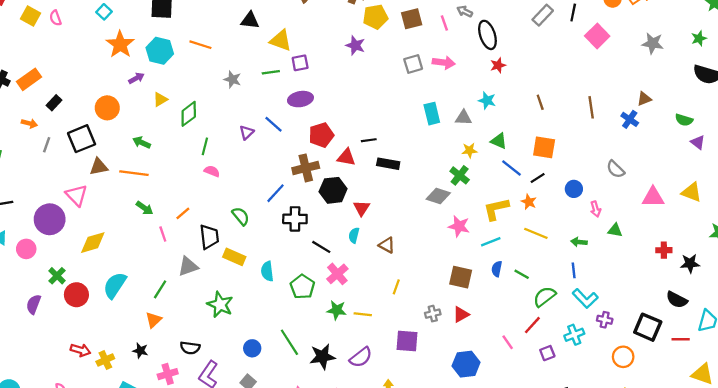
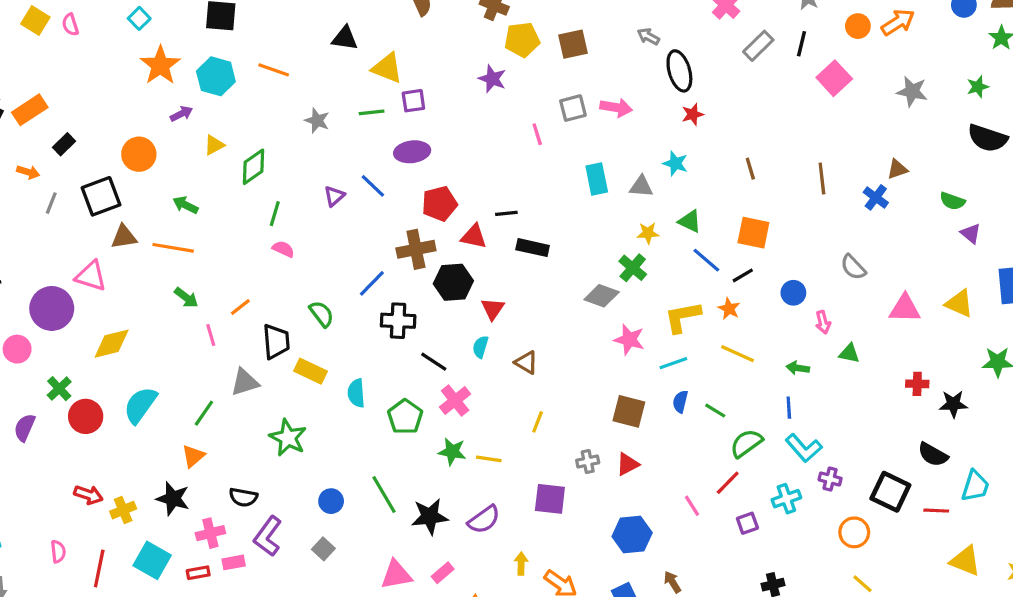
pink line: (444, 23) -> (537, 134), moved
pink triangle: (77, 195) -> (91, 276), turned -30
black star: (140, 351) -> (173, 499), size x1.5

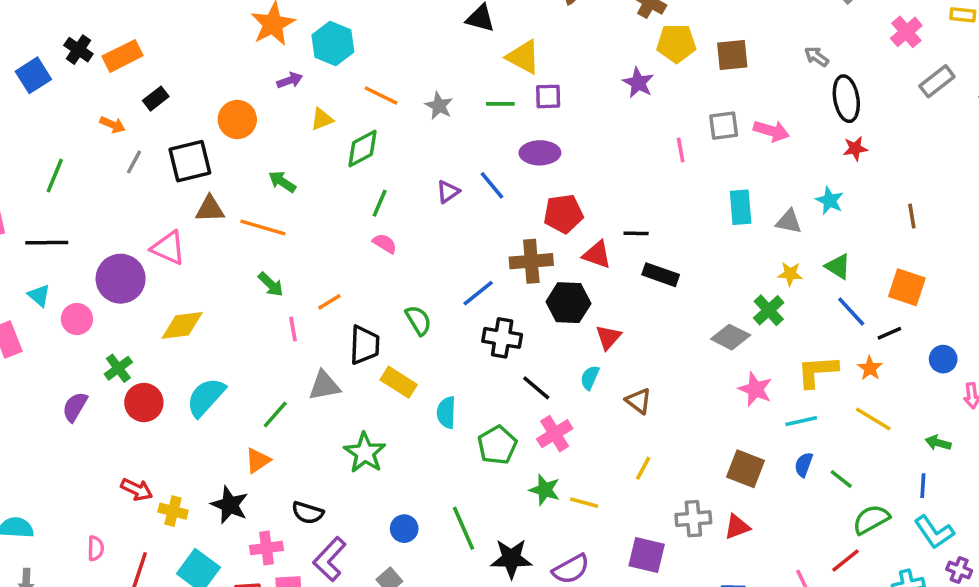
orange line: (274, 70) -> (381, 95), moved
gray cross: (588, 461) -> (693, 519), size x1.4
yellow cross: (123, 510) -> (173, 511), turned 30

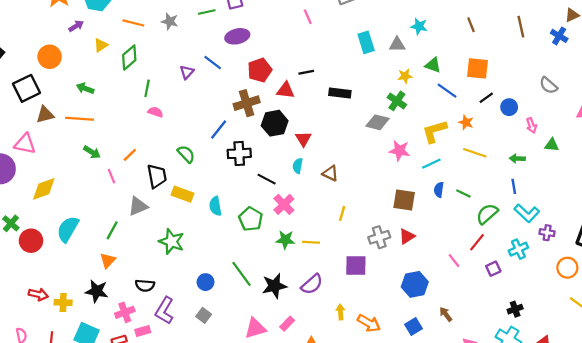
pink line: (681, 150) -> (308, 17), moved
black rectangle: (661, 275) -> (340, 93), moved
black line: (889, 333) -> (486, 98), moved

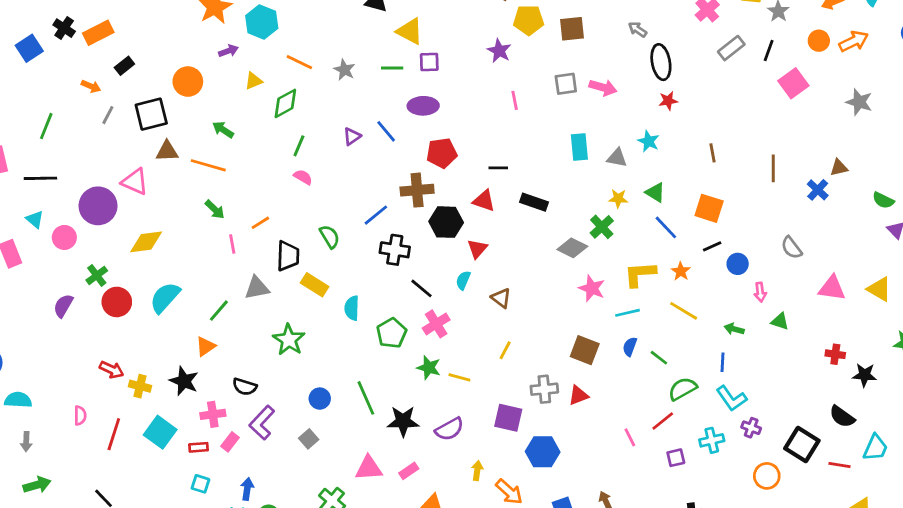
red triangle: (285, 90) -> (484, 201), moved
blue hexagon: (415, 284) -> (543, 452), moved
pink rectangle: (143, 331) -> (230, 442), turned -48

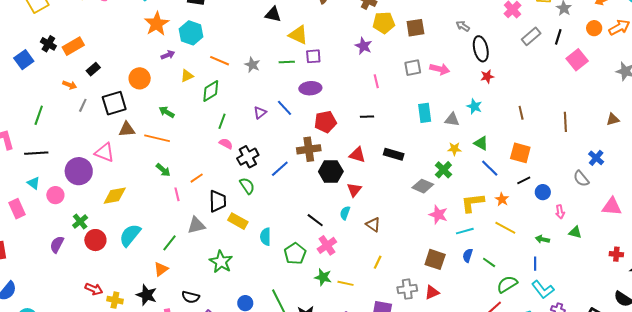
black line: (498, 168) -> (367, 117), moved
blue cross: (818, 190) -> (596, 158), moved
black cross: (395, 250) -> (248, 157), moved, turned -35

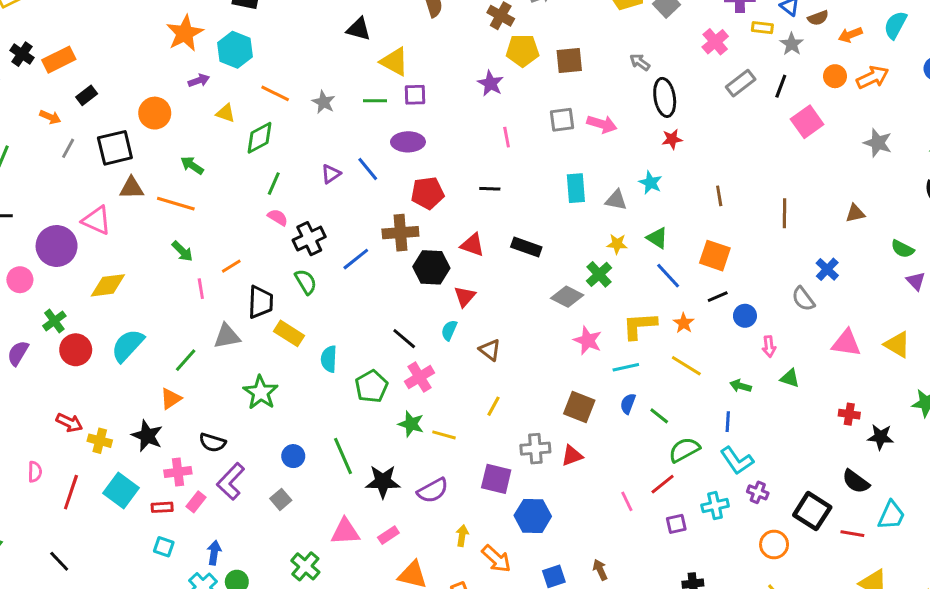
yellow triangle: (187, 76) -> (226, 113), turned 40

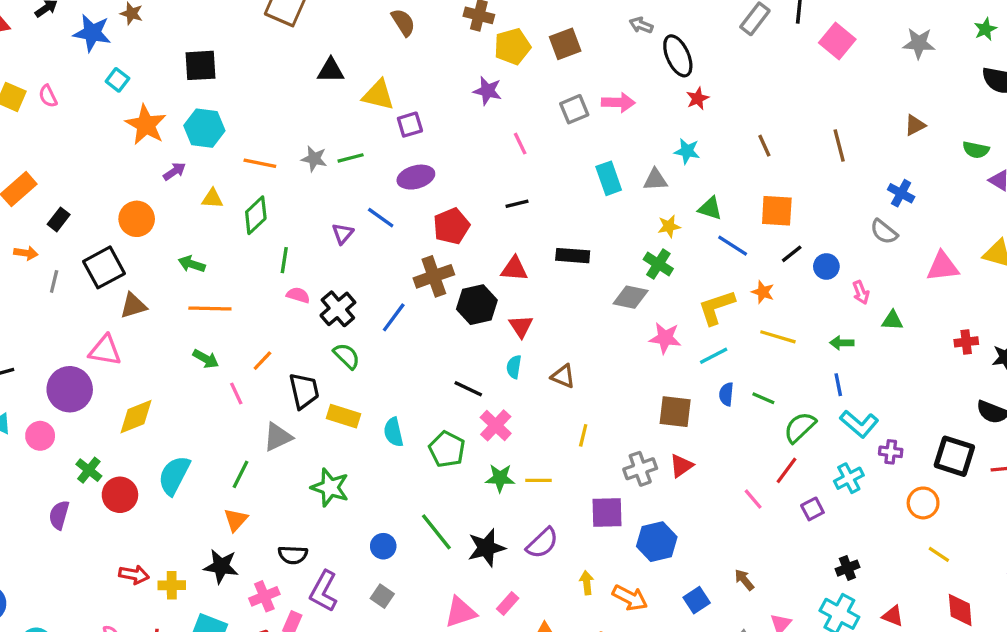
green line: (375, 101) -> (351, 158), moved
orange line: (176, 204) -> (210, 308), moved

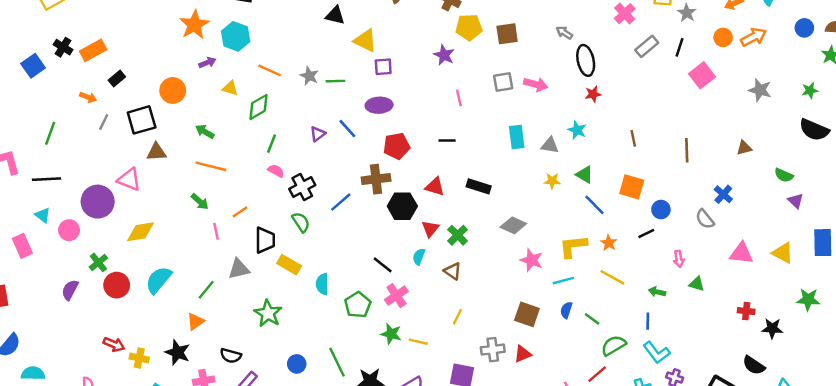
black line: (792, 254) -> (646, 233), moved
green cross: (658, 264) -> (458, 235), moved
blue circle: (826, 266) -> (661, 210), moved

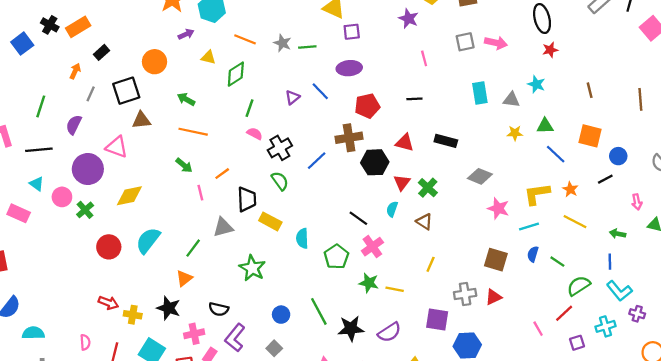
orange arrow: (88, 97) -> (75, 71), turned -84
green triangle: (584, 175) -> (545, 126), turned -30
pink rectangle: (22, 246) -> (19, 213), turned -40
green cross: (98, 262) -> (85, 210), moved
purple semicircle: (70, 290) -> (74, 125), moved

